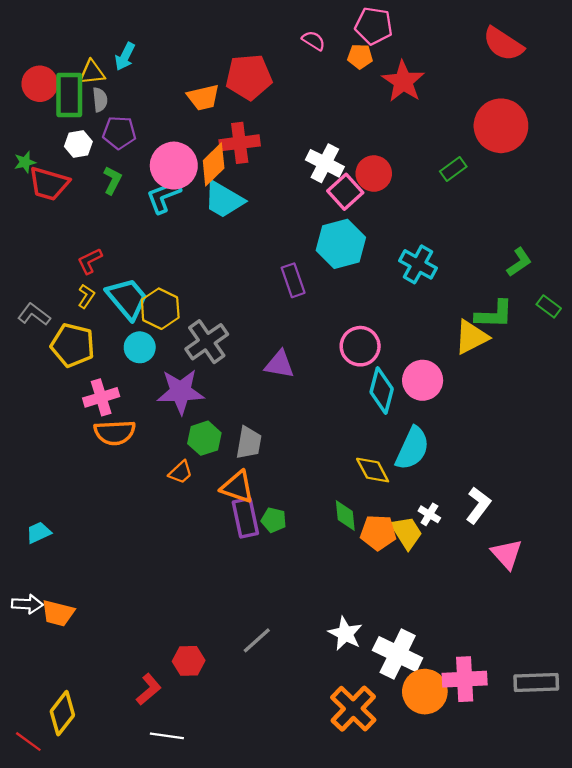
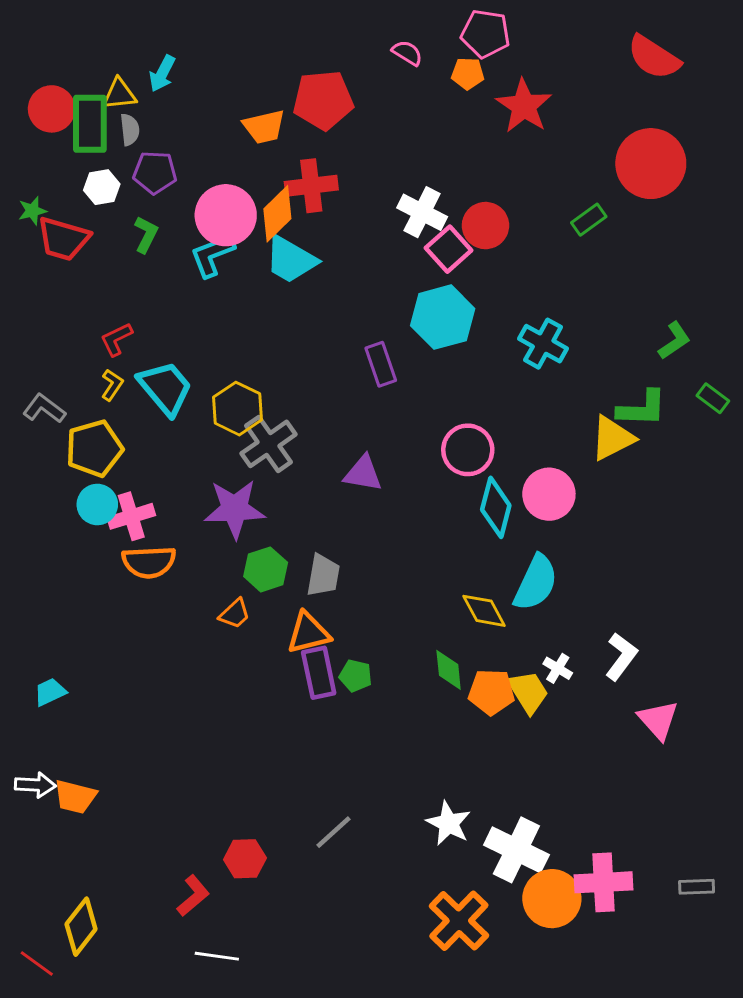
yellow hexagon: (160, 309) -> (238, 409), moved
yellow pentagon: (73, 345) -> (94, 448), turned -30
cyan circle: (140, 347) -> (97, 504), moved
orange triangle: (237, 487) -> (308, 633), turned -33
gray rectangle: (536, 682) -> (697, 887), size x0.6

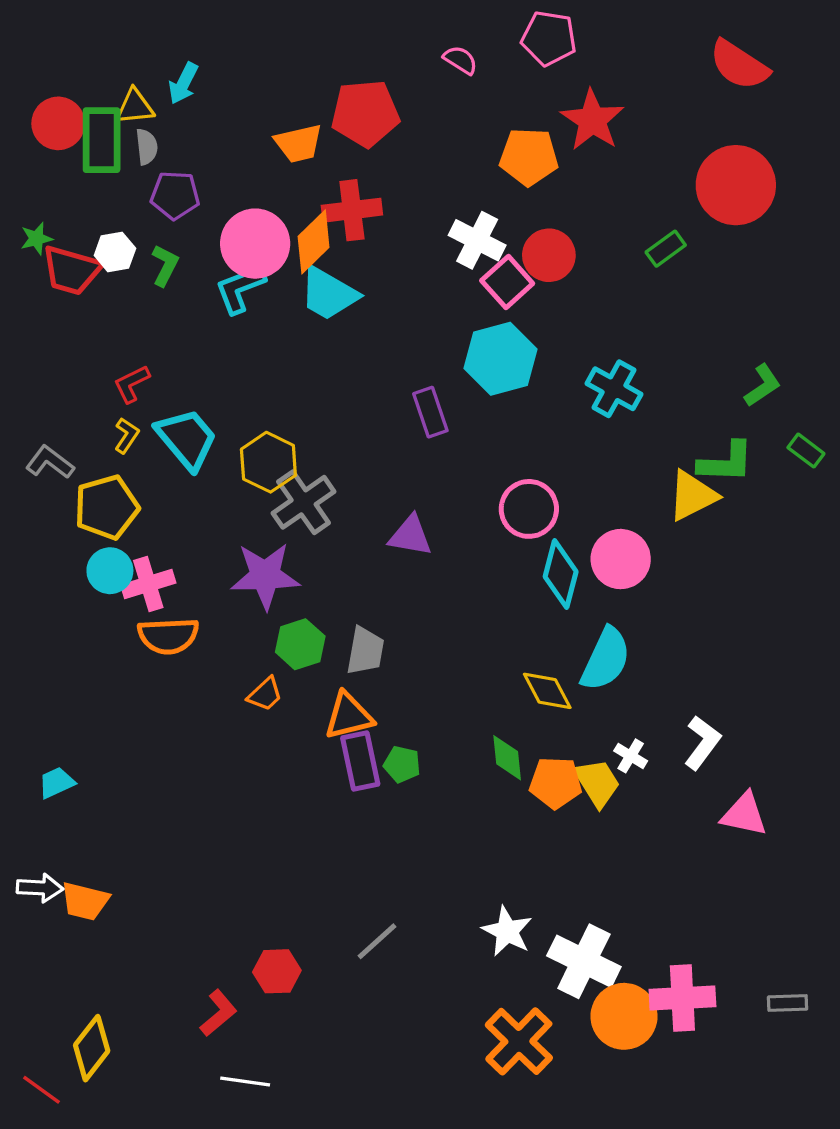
orange pentagon: (468, 73) -> (529, 157), moved, size x1.6
white hexagon: (102, 187) -> (115, 252), moved
pink triangle: (658, 720) -> (744, 814), turned -36

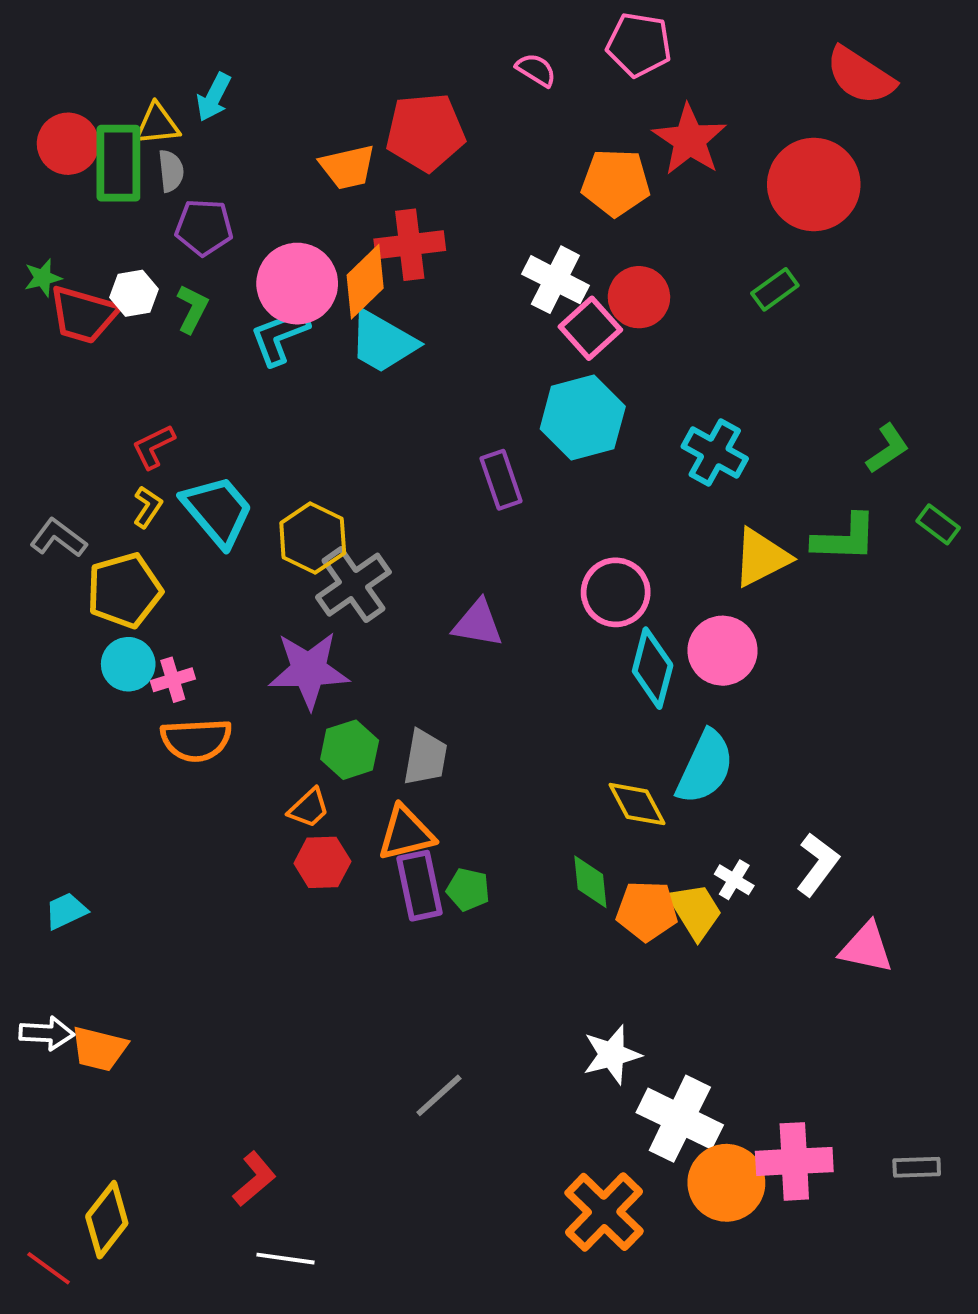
red circle: (736, 185) -> (814, 185), moved
yellow triangle: (692, 496) -> (761, 557), moved
pink cross: (148, 584) -> (173, 680), size x0.7
white star: (507, 931) -> (612, 1055), moved, turned 30
red hexagon: (277, 971) -> (322, 862), moved

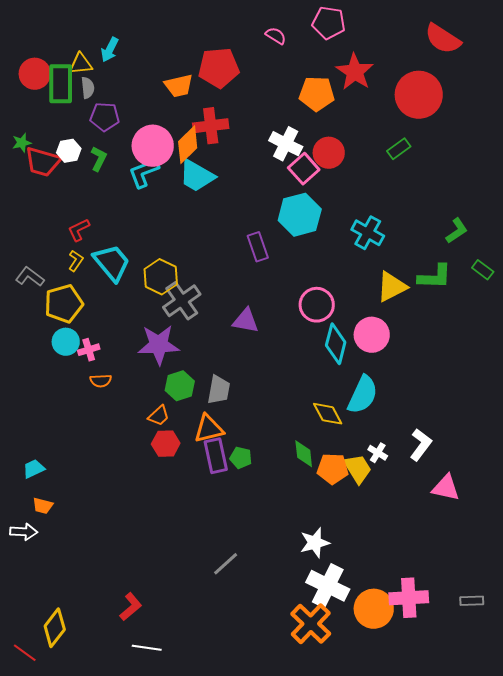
orange semicircle: (196, 740) -> (101, 381), size x0.6
orange trapezoid: (99, 1049) -> (43, 506), moved, size x0.7
white cross: (680, 1119) -> (328, 586), moved

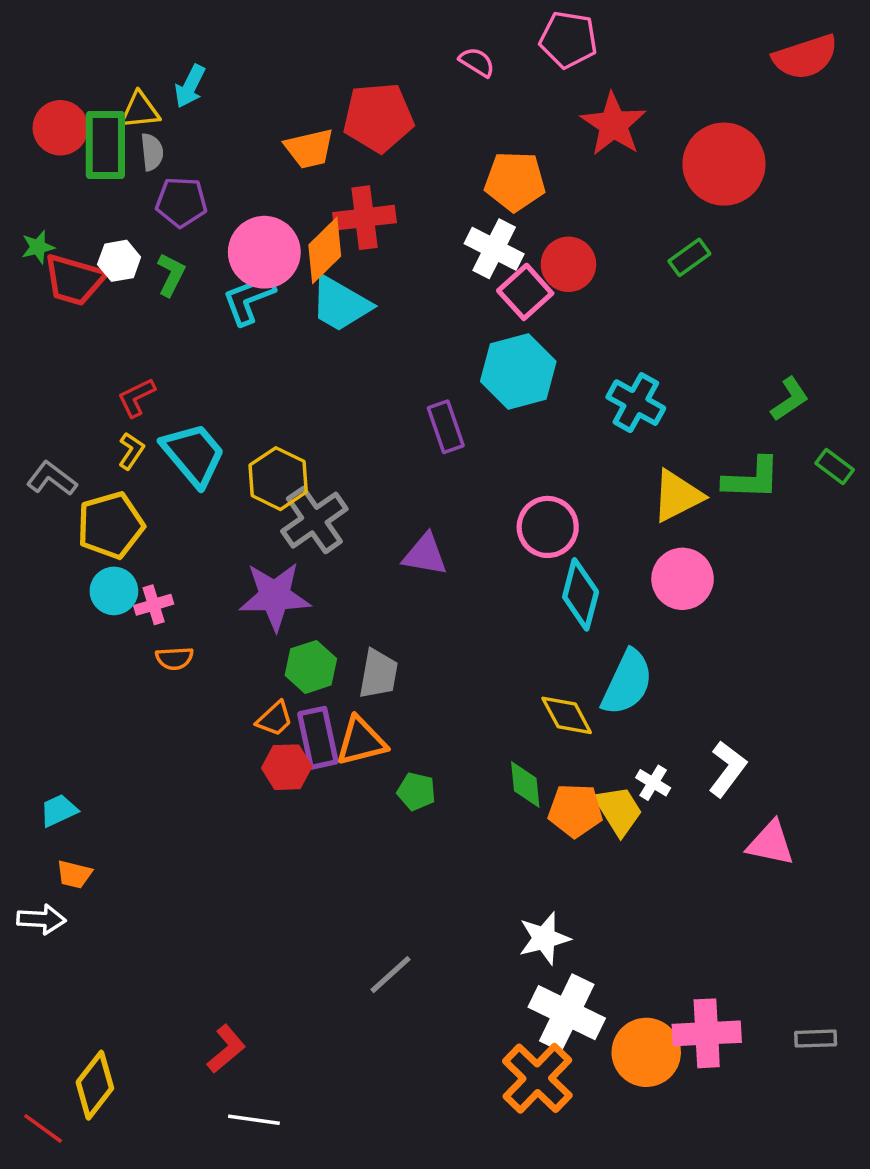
red semicircle: (443, 39) -> (805, 57), moved, turned -51
orange pentagon: (317, 94) -> (515, 181), moved
pink circle: (372, 335) -> (683, 579), moved
purple rectangle: (216, 456) -> (318, 738), moved

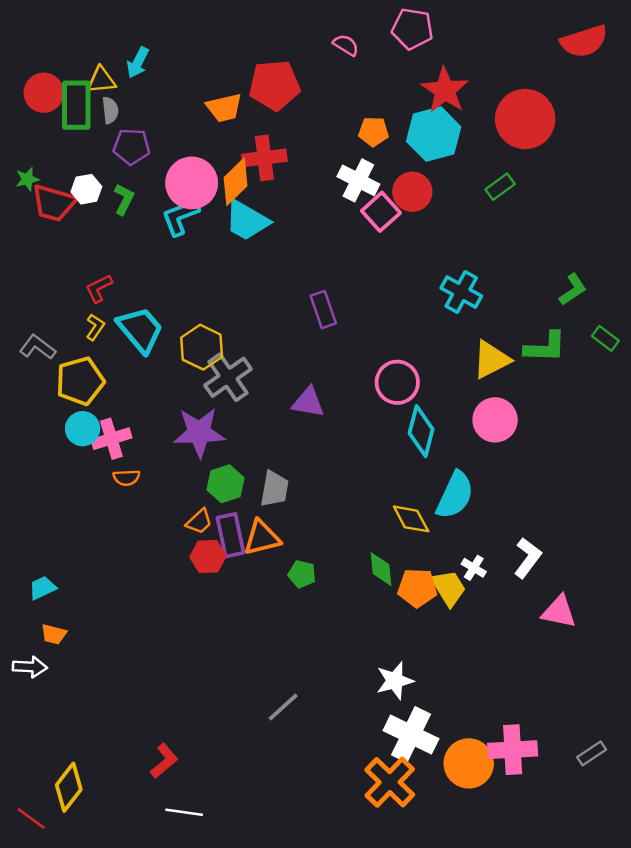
orange pentagon: (515, 181) -> (373, 132), size x0.7
cyan hexagon: (518, 371) -> (434, 134), moved
pink cross: (154, 605) -> (111, 439), size x1.4
gray rectangle: (816, 1039) -> (592, 753), turned -32

